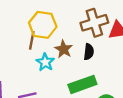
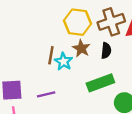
yellow hexagon: (43, 25) -> (77, 22), moved
brown line: (32, 40) -> (51, 55), moved

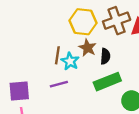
black semicircle: (106, 51) -> (105, 56), moved
purple line: (46, 94) -> (59, 84), moved

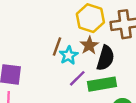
black semicircle: (105, 56) -> (105, 58), size x1.5
purple line: (59, 84) -> (77, 78), moved, turned -42

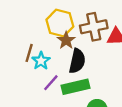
brown star: (89, 45) -> (66, 40), moved

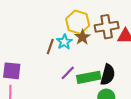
cyan star: (41, 61) -> (64, 42), moved
black semicircle: (77, 61) -> (108, 75), moved

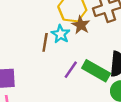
green rectangle: (89, 77) -> (96, 71), turned 50

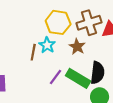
brown star: (81, 25) -> (77, 47), moved

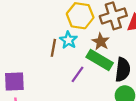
green rectangle: (78, 78) -> (100, 60), moved

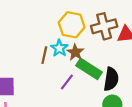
brown star: (101, 42) -> (75, 52), moved

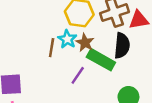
black semicircle: (111, 79) -> (122, 46), moved

